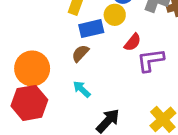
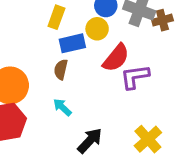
red semicircle: (133, 42) -> (116, 58), size x1.5
brown semicircle: (80, 53) -> (61, 69), turned -30

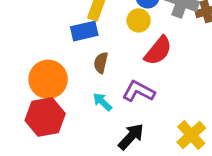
blue rectangle: (72, 43) -> (84, 31), moved
purple L-shape: (135, 77) -> (139, 91), moved, turned 36

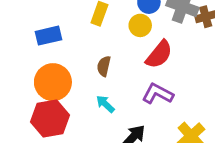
blue rectangle: (84, 31) -> (49, 36), moved
purple L-shape: (139, 91) -> (158, 94), moved

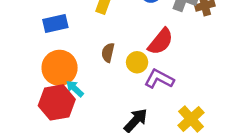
yellow circle: (140, 25) -> (137, 62), moved
cyan arrow: (105, 104) -> (75, 89), moved

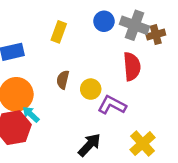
red semicircle: (161, 42) -> (132, 66), moved, turned -44

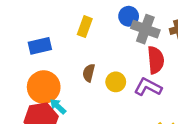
gray cross: (135, 25) -> (145, 29), moved
purple L-shape: (112, 105) -> (148, 87), moved

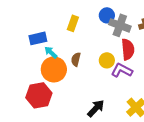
yellow circle: (116, 82) -> (107, 60), moved
orange circle: (44, 87) -> (54, 69), moved
cyan arrow: (58, 106) -> (51, 52), moved

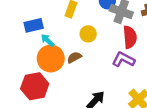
brown semicircle: (76, 59) -> (74, 57), moved, turned 48
yellow circle: (107, 60) -> (88, 34), moved

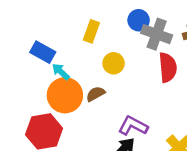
blue rectangle: (34, 25) -> (43, 52), turned 42
purple L-shape: (123, 60) -> (133, 126), moved

